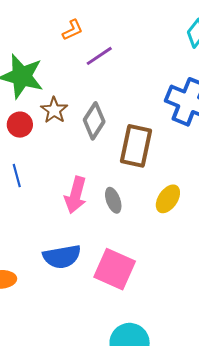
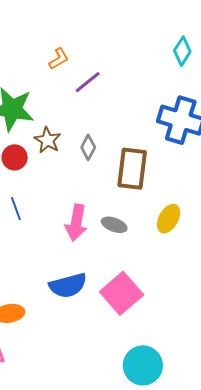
gray diamond: (94, 121) -> (88, 147), size x0.7
gray ellipse: (113, 200) -> (114, 225), turned -45
pink square: (115, 269) -> (122, 293), turned 30

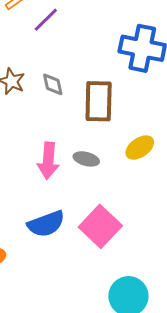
gray diamond: (88, 147) -> (53, 84), turned -35
yellow ellipse: (169, 219) -> (140, 148), turned 32

